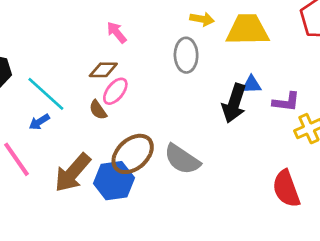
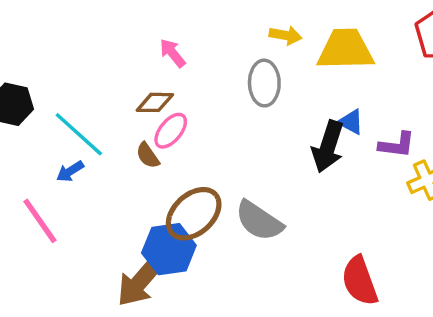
blue triangle: (251, 85) -> (351, 122), turned 30
brown arrow: (73, 173) -> (141, 281), moved
red semicircle: (286, 189) -> (360, 281), moved

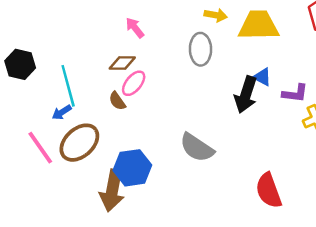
cyan line: (79, 134) -> (68, 86), turned 33
brown ellipse: (194, 214) -> (79, 143), moved
brown arrow: (141, 281) -> (112, 191), turned -30

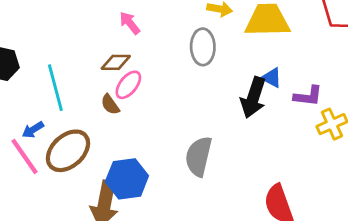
blue arrow: (62, 112) -> (33, 130), moved
gray semicircle: (197, 148) -> (199, 156), turned 69

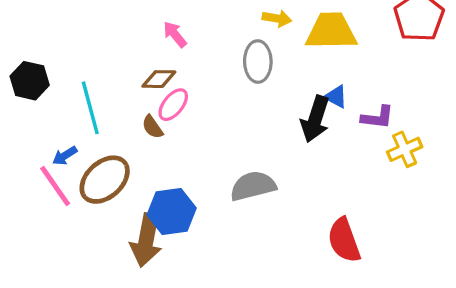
gray semicircle: (199, 156) -> (253, 186), turned 63

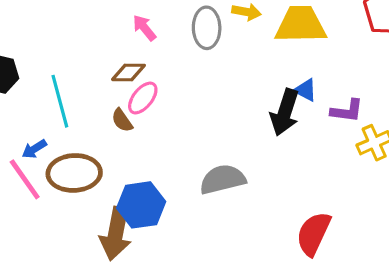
gray ellipse: (258, 62) -> (207, 28), moved
brown ellipse: (105, 180) -> (74, 173), turned 39
red semicircle: (344, 240) -> (313, 234), turned 45

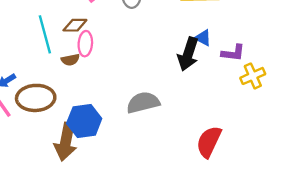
pink ellipse: (143, 98) -> (85, 44), turned -35
cyan line: (60, 101) -> (45, 34), moved
brown semicircle: (122, 120) -> (70, 60), turned -66

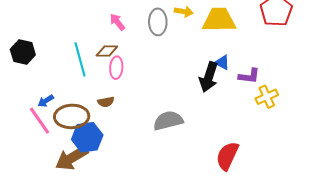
brown semicircle: (70, 60) -> (106, 102), moved
blue hexagon: (84, 121) -> (87, 137), moved
brown arrow: (66, 142) -> (72, 158), moved, turned 48

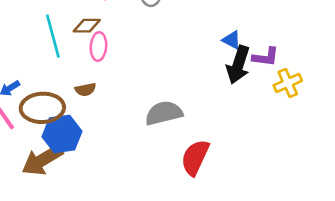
black arrow: (209, 77) -> (238, 65), moved
red semicircle: (227, 156) -> (195, 157), moved

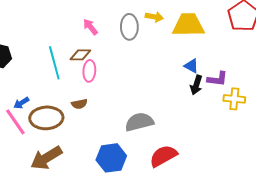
black arrow: (238, 65) -> (196, 85), size x0.7
yellow cross: (288, 83) -> (234, 99), turned 30
blue hexagon: (62, 134) -> (111, 158), moved
red semicircle: (195, 157) -> (163, 156), turned 36

